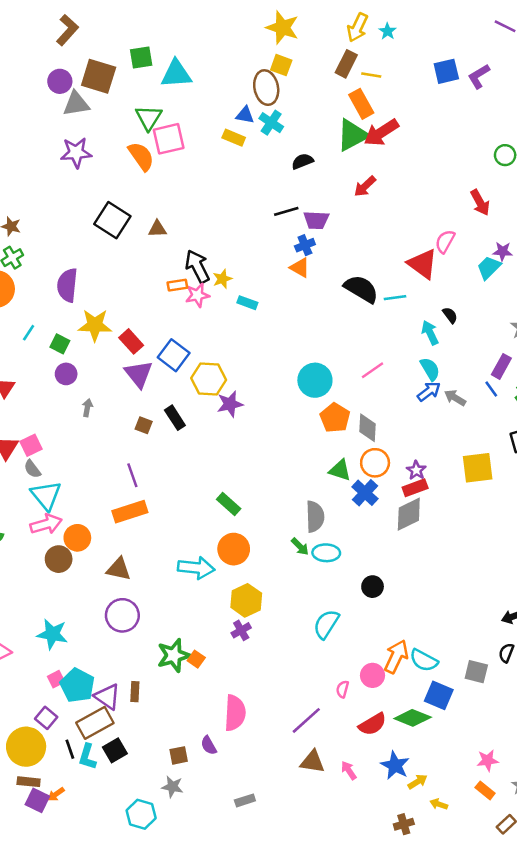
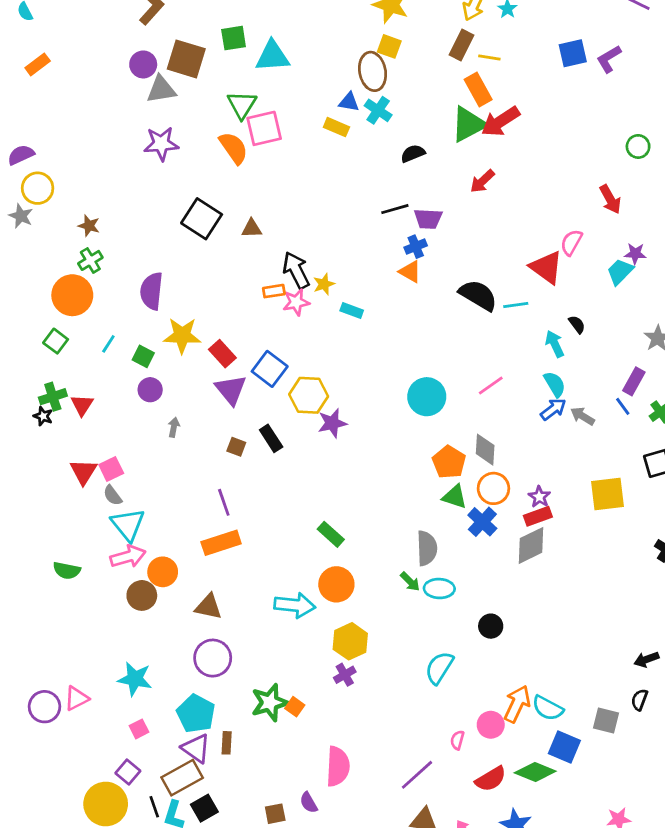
orange pentagon: (335, 418) -> (449, 462), moved
cyan pentagon: (77, 685) -> (196, 714), moved

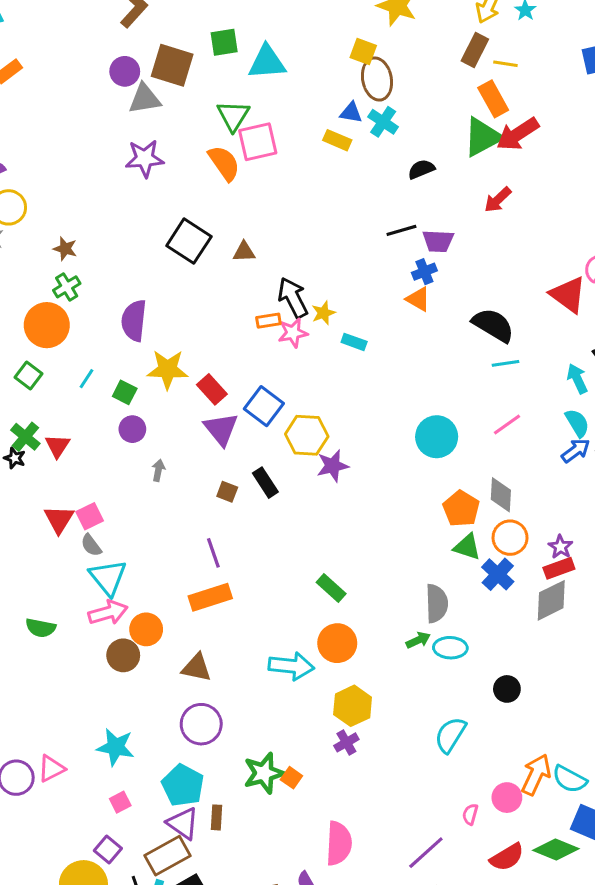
yellow square: (389, 46) -> (363, 51), moved
cyan line: (516, 305) -> (505, 363), moved
green cross: (53, 397) -> (25, 437), turned -32
green arrow: (410, 582) -> (418, 640), turned -70

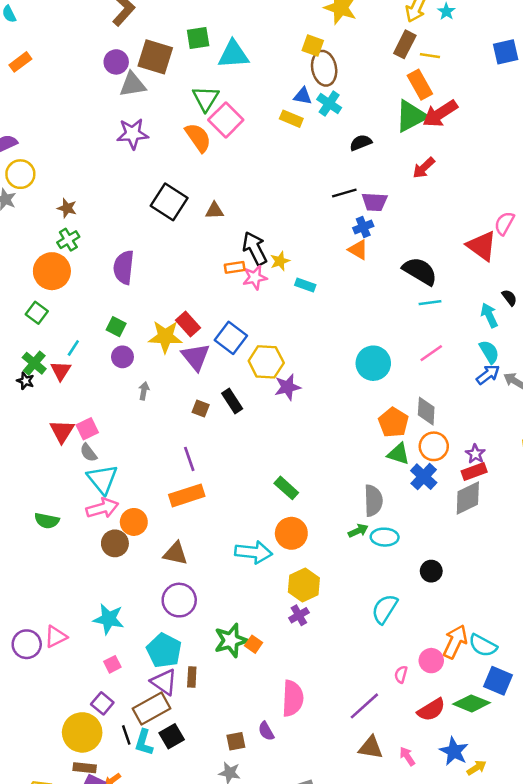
pink square: (258, 142) -> (226, 120), turned -32
yellow star: (168, 369) -> (165, 337), moved
cyan line: (87, 379) -> (73, 348), moved

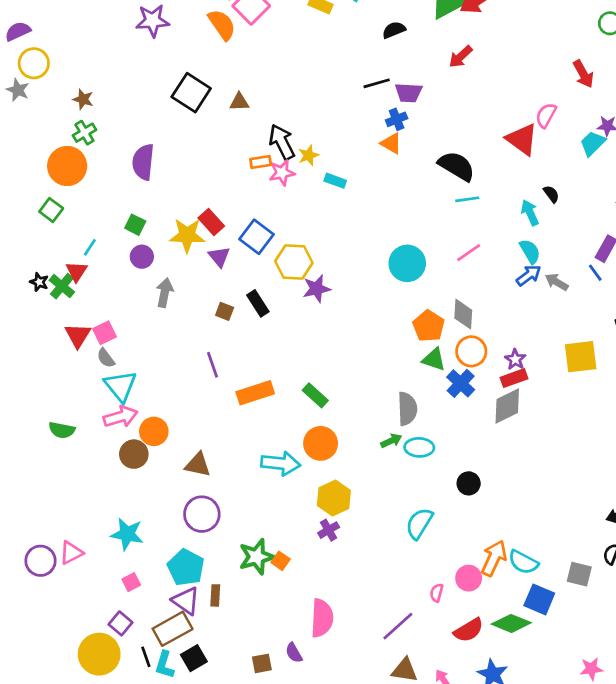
purple triangle: (196, 357) -> (219, 257), size x0.7
green cross: (34, 363) -> (62, 286), moved
gray arrow: (144, 391) -> (165, 293), size x1.5
orange rectangle: (187, 495) -> (255, 393), moved

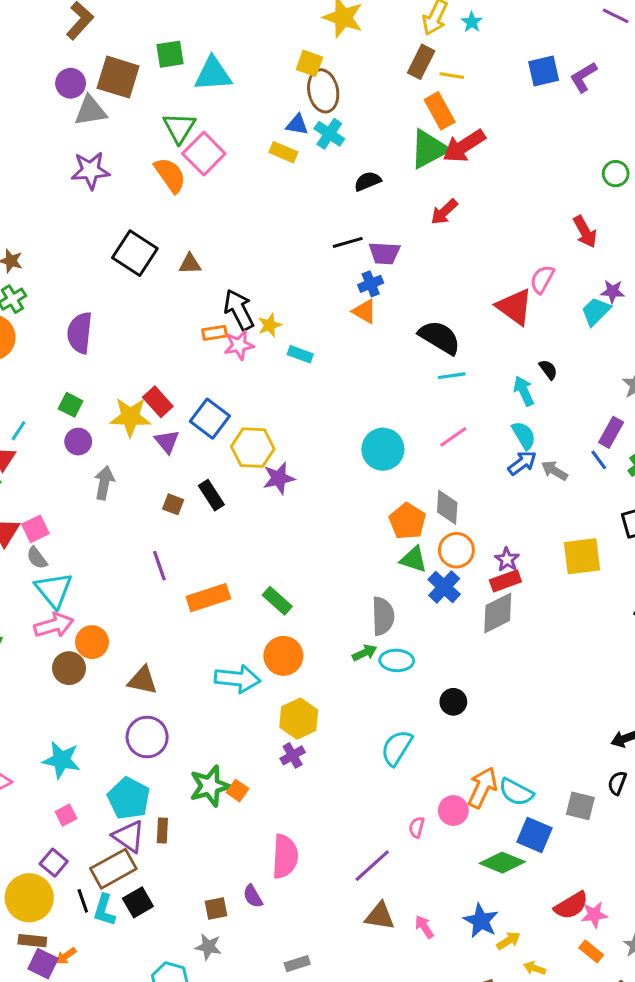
red semicircle: (469, 630) -> (571, 905), moved

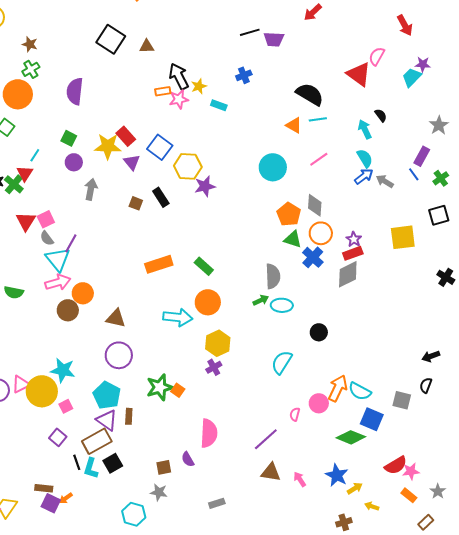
blue cross: (371, 284) -> (244, 75), moved
orange triangle: (365, 311) -> (294, 125), moved
purple line: (159, 566) -> (71, 243), moved, turned 48
yellow circle: (29, 898) -> (42, 391), moved

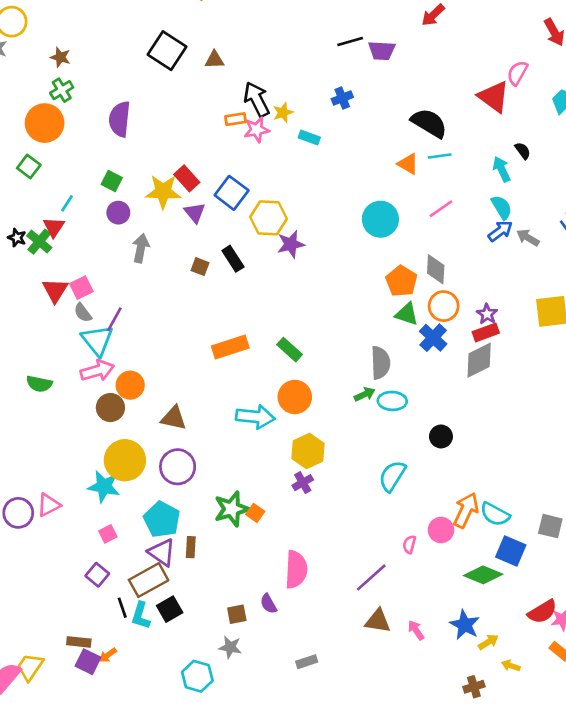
yellow circle: (42, 391) -> (125, 460), moved

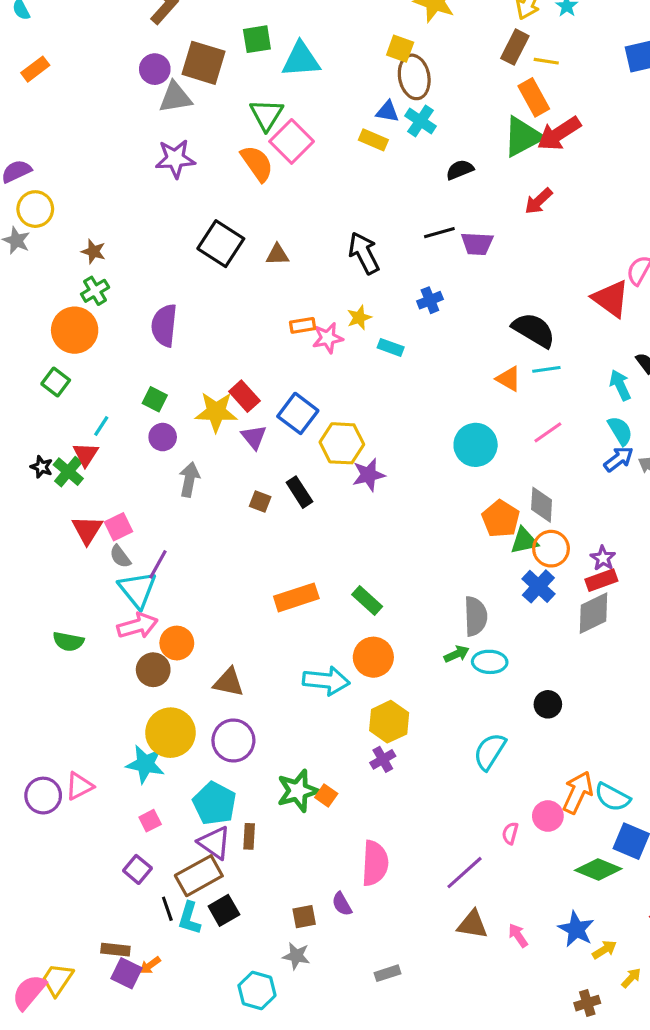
black arrow: (257, 99) -> (364, 253), moved
green triangle: (407, 314) -> (524, 541), moved, turned -30
yellow arrow: (511, 666) -> (631, 978), turned 114

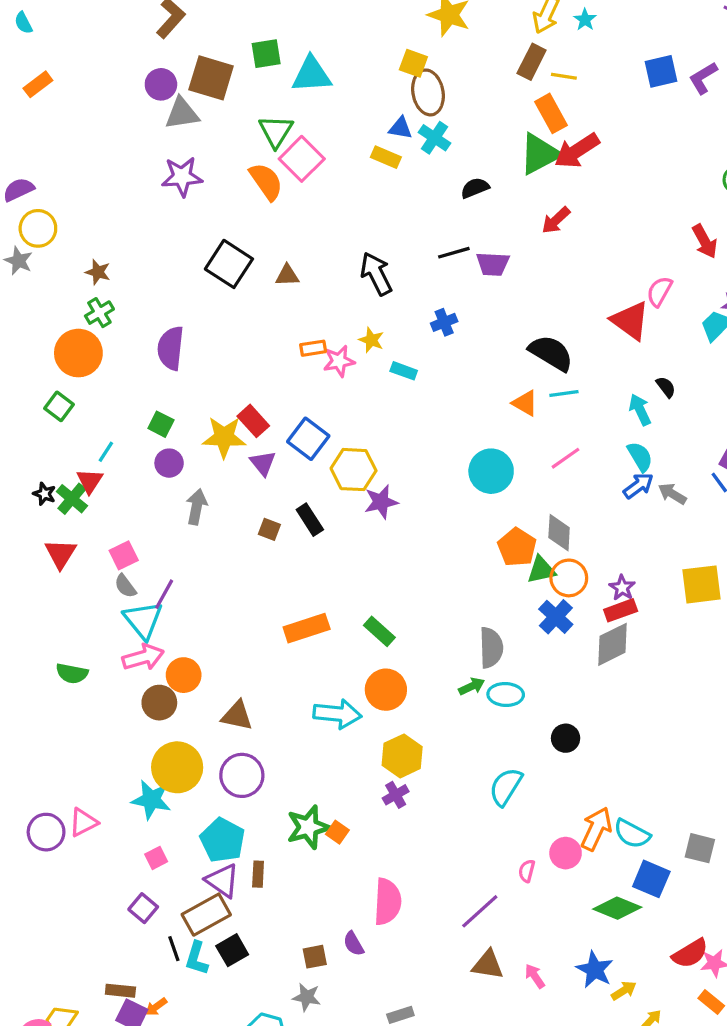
yellow star: (359, 318) -> (371, 340), turned -30
red triangle: (87, 530) -> (61, 554), moved

